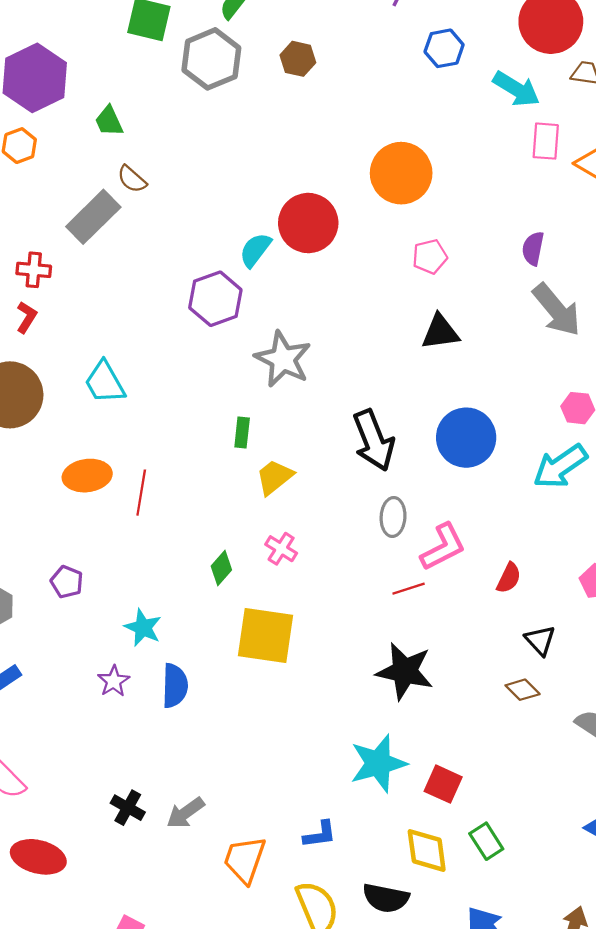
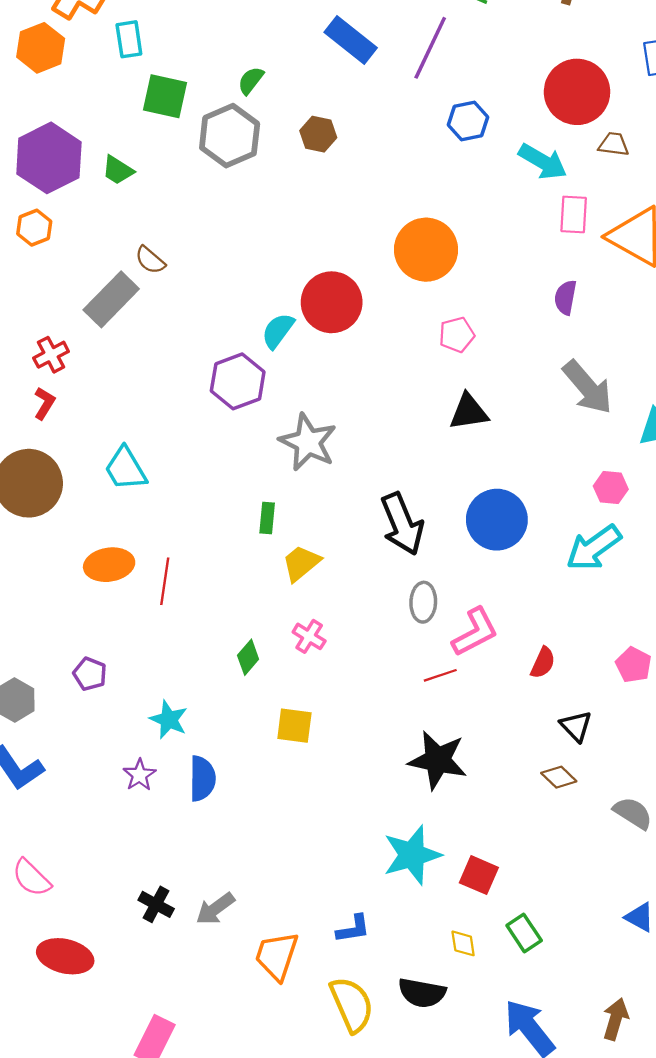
green trapezoid: (109, 121) -> (118, 170), moved, turned -32
purple semicircle: (533, 248) -> (565, 297), moved
red cross: (34, 270) -> (51, 355), turned -32
yellow square: (266, 635) -> (294, 726), size x0.6
yellow diamond: (427, 850) -> (463, 943), size x0.6

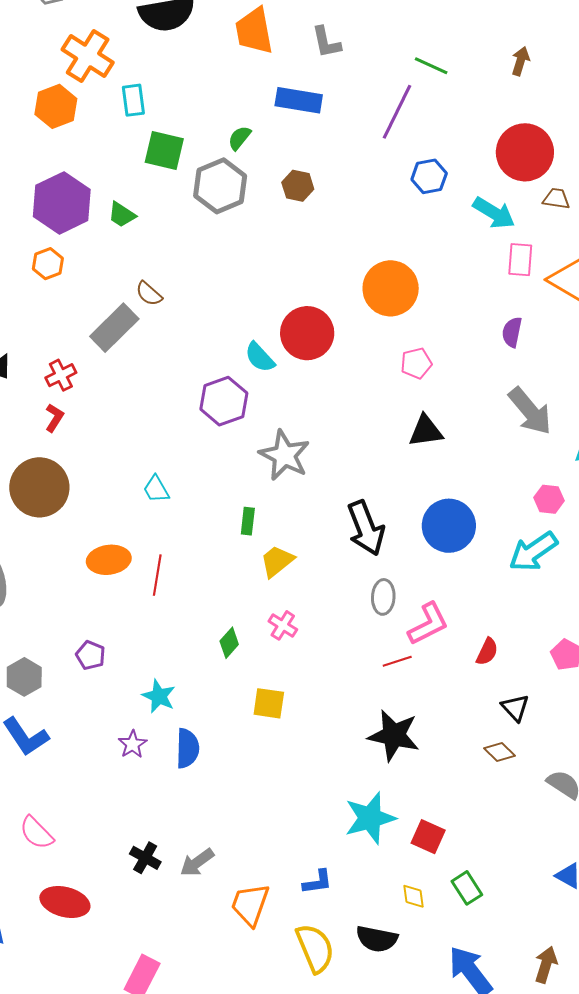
blue rectangle: (351, 40) -> (299, 100), moved, turned -30
cyan semicircle: (278, 331) -> (260, 357), turned -80
cyan trapezoid: (126, 469) -> (156, 489), moved, size x0.7

